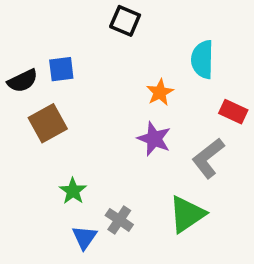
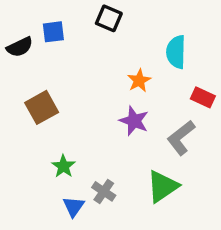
blue square: (61, 69) -> (53, 32), moved
black semicircle: (23, 81) -> (20, 47), moved

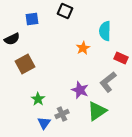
black semicircle: (20, 47) -> (12, 39), moved
purple star: (134, 121) -> (80, 90), moved
gray cross: (104, 191) -> (62, 114), turned 32

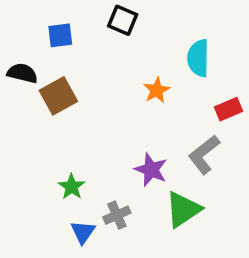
black semicircle: (12, 39) -> (22, 73), turned -140
red rectangle: (121, 58) -> (229, 109), turned -48
brown square: (25, 64) -> (58, 96), moved

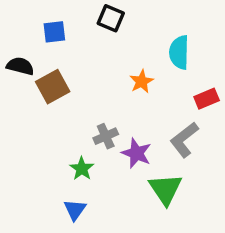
green star: (72, 187) -> (82, 169), moved
green triangle: (183, 209) -> (165, 189), turned -30
gray cross: (117, 215) -> (106, 136), moved

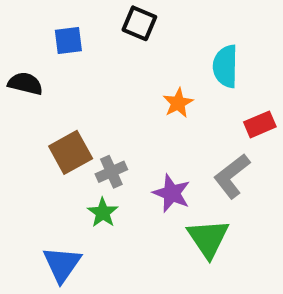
brown square: (53, 87) -> (71, 152), moved
gray cross: (106, 136) -> (111, 172), moved
blue triangle: (75, 210) -> (62, 264), moved, size x1.4

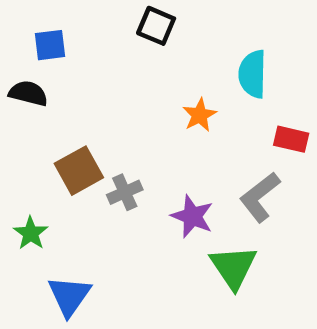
blue square: (68, 41) -> (50, 45), moved
red rectangle: (260, 124) -> (291, 139), turned 36
green star: (103, 213) -> (31, 233), moved

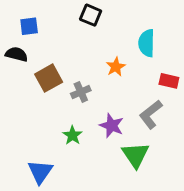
brown square: (79, 171) -> (49, 78), moved
gray cross: (125, 192) -> (81, 92), moved
green star: (31, 233) -> (72, 135), moved

